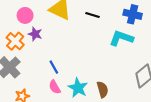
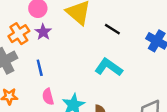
cyan L-shape: (121, 38) -> (109, 67), moved
blue line: (54, 67) -> (40, 68), moved

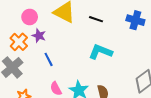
blue line: (40, 68) -> (49, 59), moved

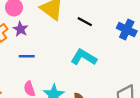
blue line: (49, 59) -> (27, 56), turned -72

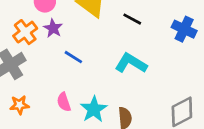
blue line: (27, 56) -> (73, 57), moved, turned 32

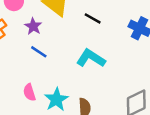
purple star: (53, 28) -> (33, 26), moved

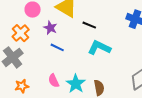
black line: (93, 18) -> (89, 25), moved

